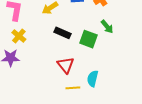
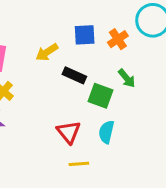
black rectangle: (62, 33) -> (74, 75), moved
cyan semicircle: (93, 79) -> (106, 132), moved

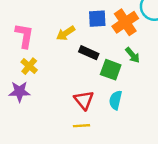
orange cross: (118, 39) -> (125, 22), size x1.5
yellow line: (79, 164) -> (81, 126), moved

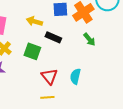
yellow arrow: (66, 33) -> (34, 21), turned 49
green square: (111, 70) -> (32, 51), moved

